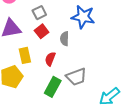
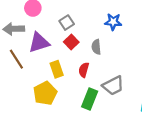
blue star: (83, 17) -> (113, 22), size x0.7

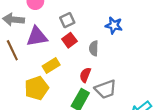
yellow rectangle: (57, 69) -> (51, 66), turned 70
red semicircle: (84, 70) -> (85, 75), moved

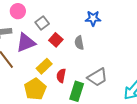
gray square: (67, 20) -> (42, 23), moved
red semicircle: (85, 75) -> (61, 76), moved

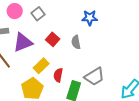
gray square: (42, 23) -> (38, 14), moved

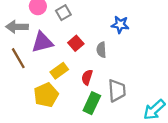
red semicircle: (58, 75) -> (87, 77), moved
gray trapezoid: (94, 77) -> (117, 91), turned -70

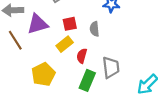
red square: (76, 43) -> (70, 24), turned 32
yellow rectangle: (59, 71) -> (65, 44), moved

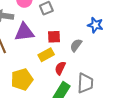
gray semicircle: (94, 29) -> (76, 45), turned 32

